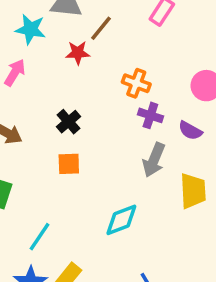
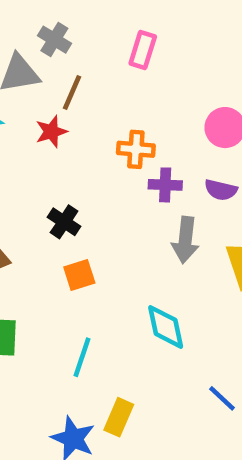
cyan diamond: (121, 220) -> (166, 327), turned -66
cyan line: (40, 237) -> (82, 357), moved

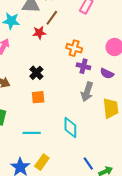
cyan line: (82, 357) -> (32, 133), turned 60

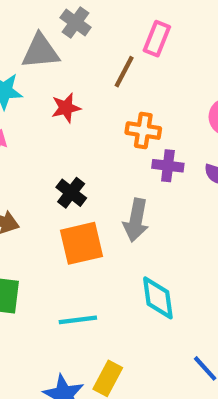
brown line: (52, 18) -> (124, 72), moved
gray arrow: (87, 92) -> (136, 220), moved
orange square: (38, 97) -> (82, 243), size x1.5

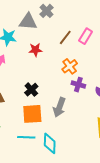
pink rectangle: (157, 39) -> (86, 36), moved
orange cross: (143, 131) -> (70, 66), turned 35
cyan diamond: (158, 298) -> (50, 143), moved
cyan line: (78, 320) -> (26, 137), moved

